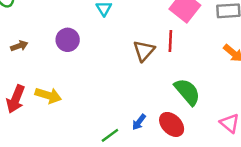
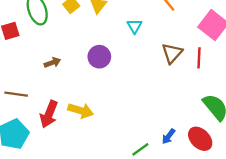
brown triangle: (144, 51) -> (172, 53), moved

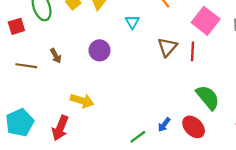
brown arrow: (52, 63) -> (56, 56), turned 80
brown line: (16, 94) -> (26, 66), moved
red arrow: (49, 114) -> (60, 128), moved

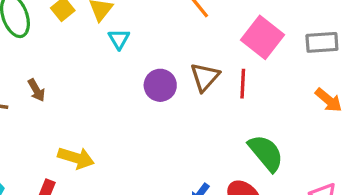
cyan triangle: (132, 22) -> (119, 39), moved
purple circle: (100, 50) -> (160, 85), moved

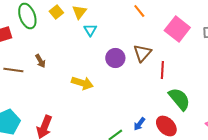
red line: (243, 84) -> (162, 70), moved
yellow arrow: (76, 158) -> (82, 83), moved

